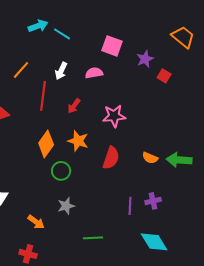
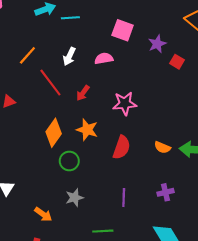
cyan line: (62, 34) -> (70, 18), turned -36
red line: (43, 96) -> (50, 83), turned -44
purple line: (130, 206) -> (124, 198), moved

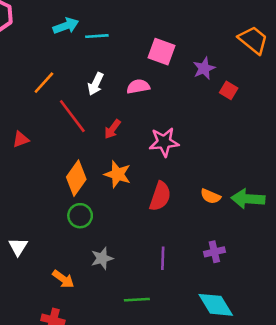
green circle: (69, 161) -> (80, 216), moved

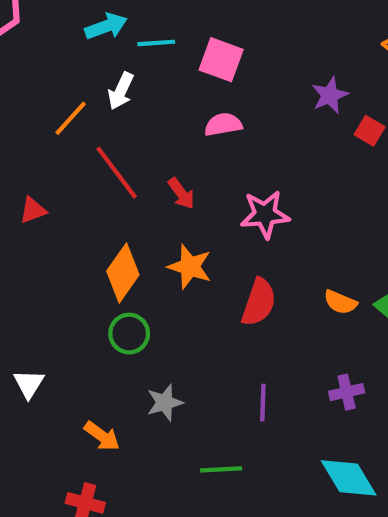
pink square: (161, 52) -> (221, 60), moved
white arrow: (96, 84) -> (121, 91), moved
red arrow: (112, 129) -> (181, 193), turned -72

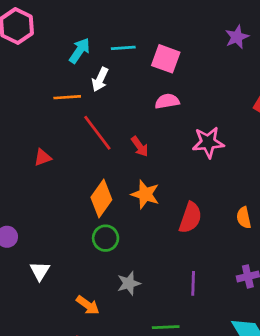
cyan arrow: (106, 26) -> (80, 51), moved, turned -36
purple star: (330, 95) -> (237, 37), moved
orange line: (71, 118) -> (67, 97), turned 44
pink star: (265, 214) -> (208, 142), moved
orange semicircle: (340, 302) -> (244, 218), turned 55

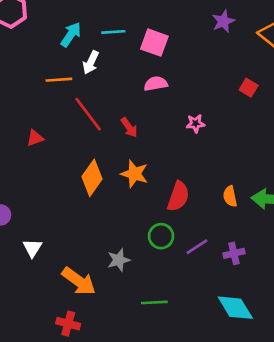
pink star: (208, 142) -> (196, 123), size x0.6
green circle: (106, 238) -> (161, 236), moved
purple line: (193, 283) -> (197, 247), moved, turned 55
orange arrow: (88, 305) -> (79, 281), size x1.5

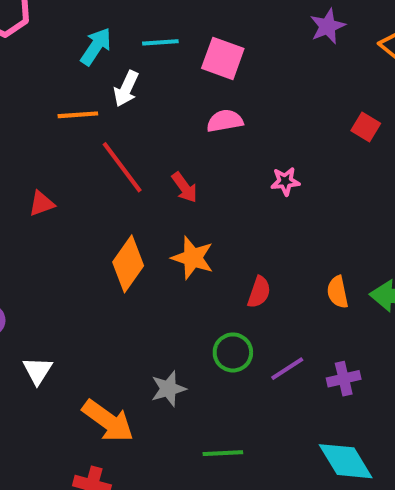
red semicircle: (178, 196) -> (259, 292), size x0.7

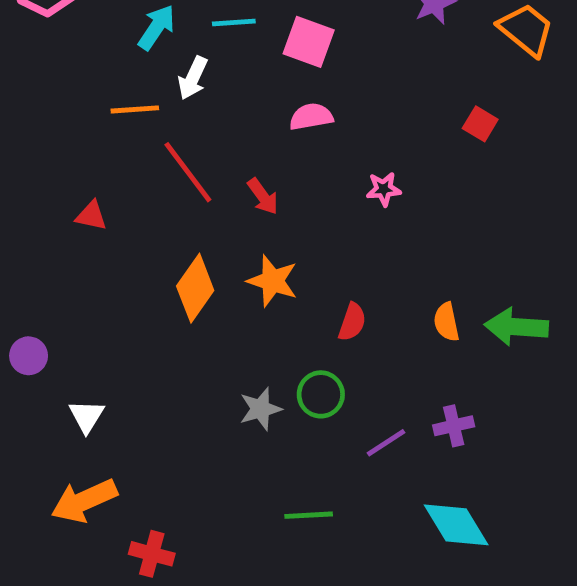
red triangle: (42, 203) -> (91, 216), turned 32
purple line: (287, 369) -> (386, 443), moved
gray star: (168, 389) -> (260, 409), moved
orange arrow: (108, 421) -> (84, 501), moved, turned 120

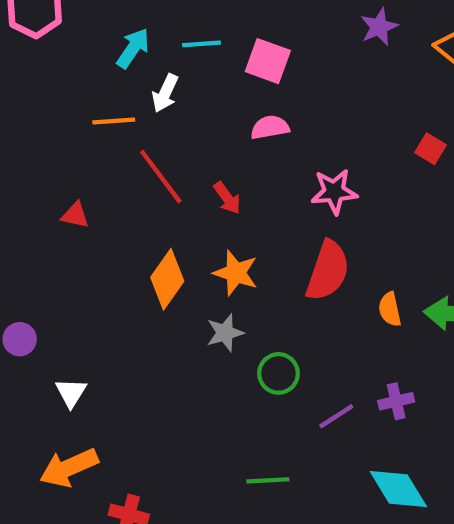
red square: (480, 124) -> (430, 149), moved
pink star: (384, 189) -> (334, 192), size x1.5
red semicircle: (352, 322) -> (328, 271), moved, size x1.8
gray star: (260, 409) -> (225, 333), moved

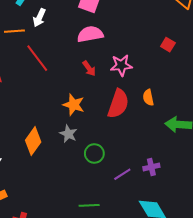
pink semicircle: (270, 127) -> (90, 34), size x1.4
red arrow: (227, 198) -> (89, 68), moved
orange diamond: (167, 279) -> (33, 141), moved
orange semicircle: (390, 309) -> (148, 97), moved
gray star: (225, 333) -> (68, 134), turned -30

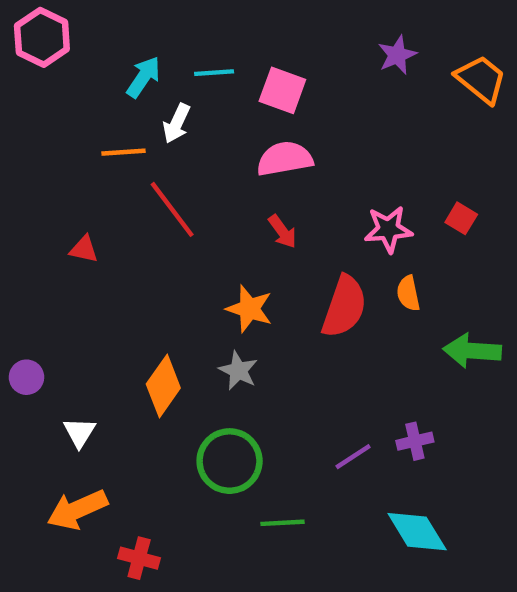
red square: (168, 45) -> (461, 218), moved
pink star: (121, 65) -> (388, 229), moved
green circle: (94, 154) -> (230, 461), moved, size x1.5

